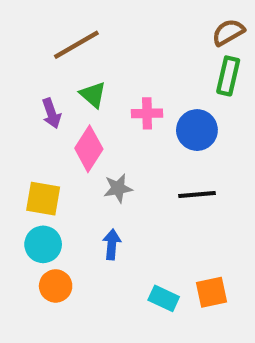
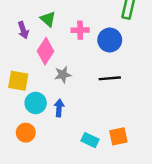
cyan circle: (43, 244) -> (36, 103), moved

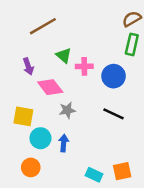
green triangle: (48, 19) -> (64, 55), moved
pink diamond: (46, 51) -> (50, 87), turned -70
black line: (110, 78) -> (114, 114), turned 30

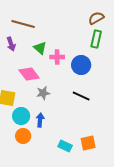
brown line: (43, 26) -> (23, 24), turned 45
purple arrow: (28, 66) -> (11, 44), moved
orange circle: (31, 167) -> (23, 136), moved

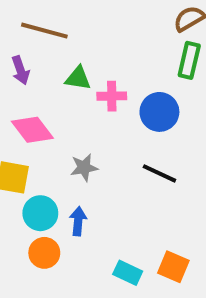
green triangle: (40, 48) -> (78, 78), turned -32
pink diamond: (29, 74) -> (32, 130), moved
orange square: (88, 143) -> (173, 267), turned 35

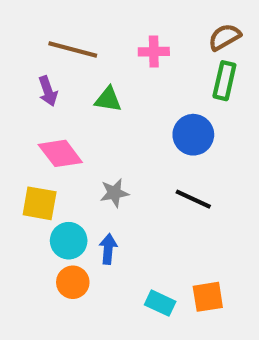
pink cross: (112, 96) -> (154, 52), moved
orange square: (173, 267) -> (208, 297), turned -32

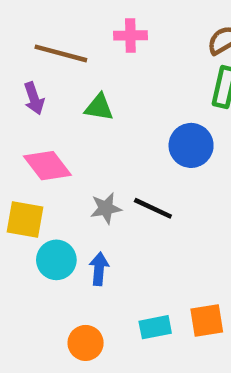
pink cross: (154, 52) -> (130, 35), moved
black line: (193, 199) -> (153, 208), moved
orange circle: (73, 282) -> (86, 343), moved
cyan rectangle: (160, 303) -> (155, 327), turned -36

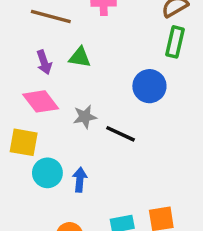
purple arrow: (34, 98) -> (44, 62), moved
gray star: (106, 208) -> (85, 117), moved

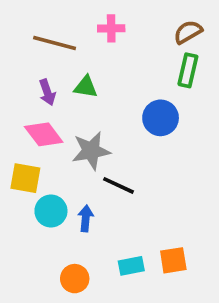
gray star: (85, 117) -> (91, 151), size x1.5
black line: (121, 134) -> (119, 185), moved

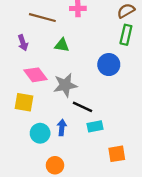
purple arrow: (47, 92) -> (23, 43), moved
cyan circle: (51, 211) -> (40, 133), moved
cyan rectangle: (131, 266) -> (95, 126), moved

